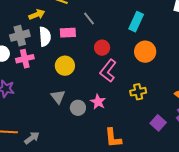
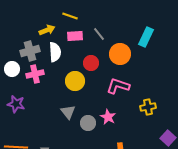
pink rectangle: (68, 33) -> (75, 36), moved
red circle: (102, 48) -> (91, 63), moved
orange circle: (145, 52) -> (120, 54), moved
pink L-shape: (108, 71) -> (118, 86), turned 70

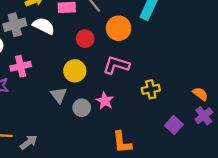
white semicircle: (55, 52) -> (44, 26), turned -60
pink cross: (35, 74) -> (21, 66), moved
yellow circle: (75, 81) -> (75, 71), moved

